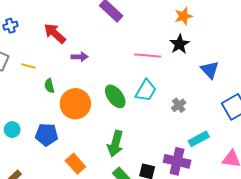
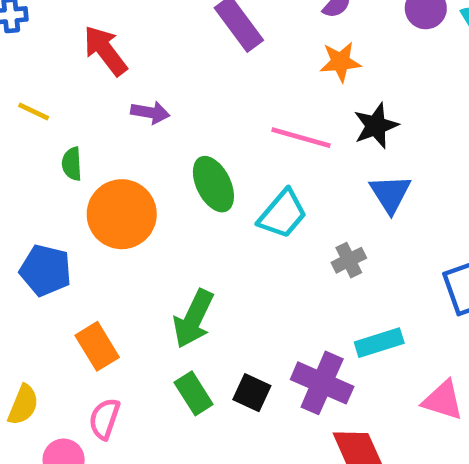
orange star: (184, 16) -> (340, 62), moved
blue triangle: (210, 70) -> (390, 194), moved
green ellipse: (115, 96) -> (213, 184), moved

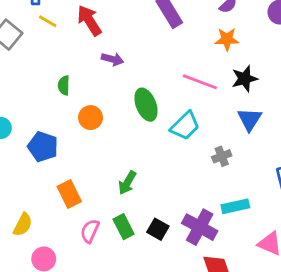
yellow line: (34, 112) -> (48, 21), moved
orange circle: (122, 214) -> (91, 118), size x0.6
green arrow: (193, 319) -> (127, 183), size x0.7
pink semicircle: (104, 419) -> (90, 231), moved

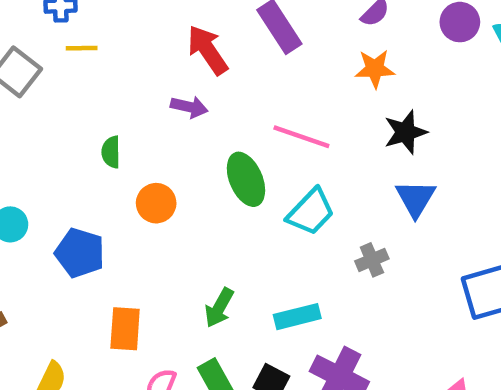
yellow line: (48, 21) -> (82, 48), turned -30
red arrow: (89, 21) -> (208, 50), moved
pink line: (200, 82) -> (301, 137), moved
orange rectangle: (69, 194) -> (125, 329), turned 32
cyan rectangle: (235, 206) -> (297, 317), moved

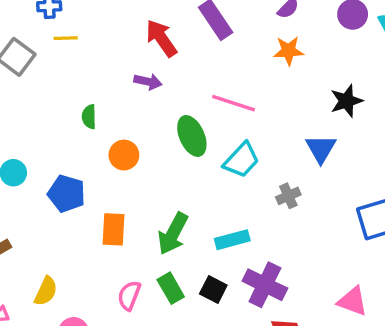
black star: (405, 132) -> (346, 101), moved
green arrow: (219, 308) -> (173, 234), size x1.4
orange rectangle: (125, 329) -> (113, 229), moved

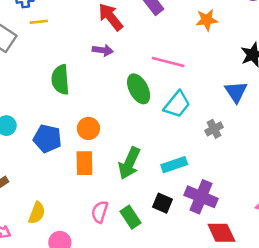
green semicircle: (89, 117) -> (60, 80), size x1.6
orange circle: (124, 155) -> (88, 128), moved
green rectangle: (171, 288) -> (130, 217), moved

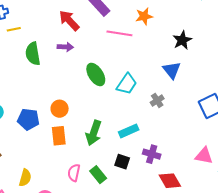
pink line: (168, 62) -> (119, 33), moved
green semicircle: (60, 80) -> (33, 54), moved
purple cross: (201, 197) -> (152, 154), size x0.7

